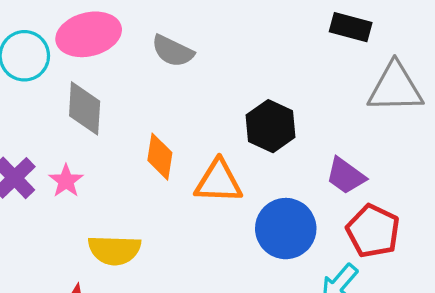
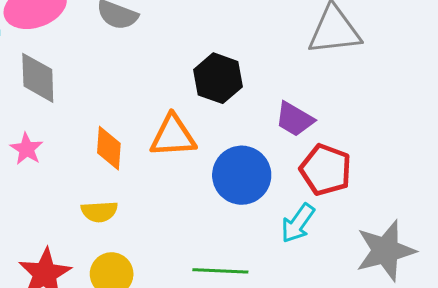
orange diamond: (160, 157) -> (109, 148), moved
yellow semicircle: (114, 250) -> (99, 212), moved, size x0.7

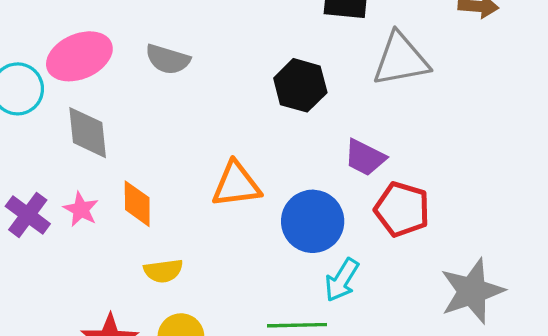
black hexagon: (218, 78) -> (300, 85), moved
orange diamond: (109, 148) -> (137, 204), moved
cyan arrow: (298, 223) -> (342, 280), moved

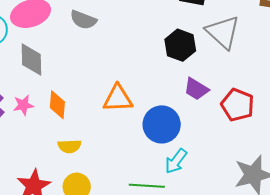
gray triangle: (401, 60) -> (223, 32), turned 48
black hexagon: (300, 85) -> (180, 45), moved
pink star: (81, 209) -> (23, 105), turned 30
red pentagon: (402, 209) -> (238, 105), moved

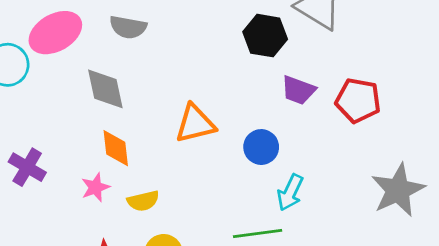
gray diamond: (31, 59) -> (105, 89), moved
pink star: (23, 105) -> (95, 187), moved
blue circle: (162, 124) -> (261, 147), size x0.7

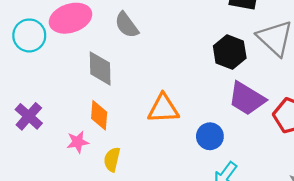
gray semicircle: (128, 27) -> (127, 25), turned 32
purple trapezoid: (298, 90) -> (247, 99), size x1.4
yellow semicircle: (143, 201) -> (112, 159), turned 105

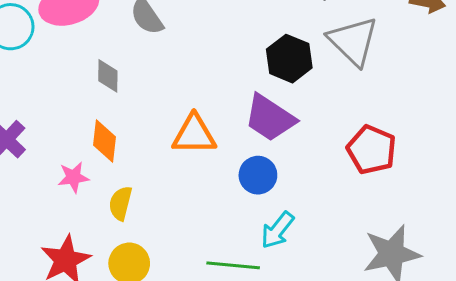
gray diamond: (100, 68) -> (108, 76), size x0.7
purple trapezoid: (247, 99) -> (270, 118), moved

